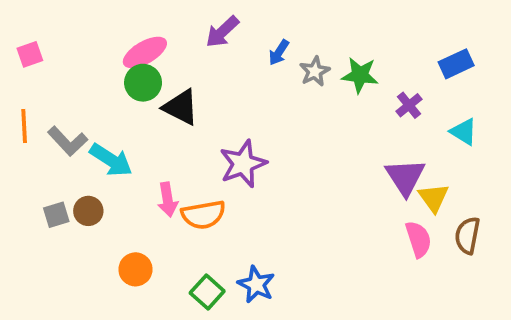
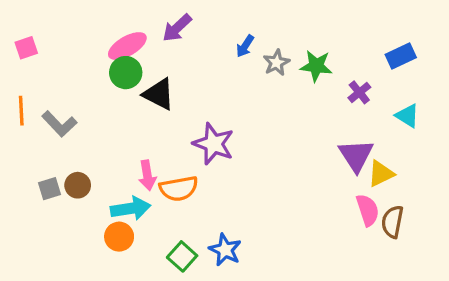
purple arrow: (222, 32) -> (177, 28), moved
cyan arrow: (111, 160) -> (131, 208), moved, turned -42
purple star: (243, 164) -> (214, 144), turned -30
yellow triangle: (433, 198) -> (381, 174), turned 40
brown semicircle: (467, 235) -> (392, 222), moved

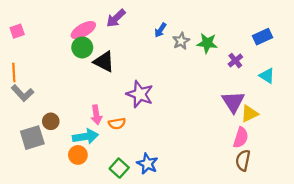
gray L-shape: (59, 124) -> (23, 93), moved
gray square: (49, 189) -> (32, 138), moved, size x1.6
orange semicircle: (179, 189) -> (117, 123), size x0.7
pink semicircle: (368, 210) -> (241, 138), turned 36
brown semicircle: (392, 222) -> (243, 160), moved

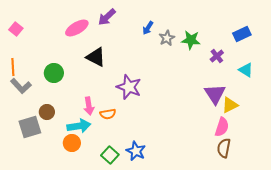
pink square: (17, 31) -> (16, 29), turned -32
green circle: (82, 47) -> (54, 73), moved

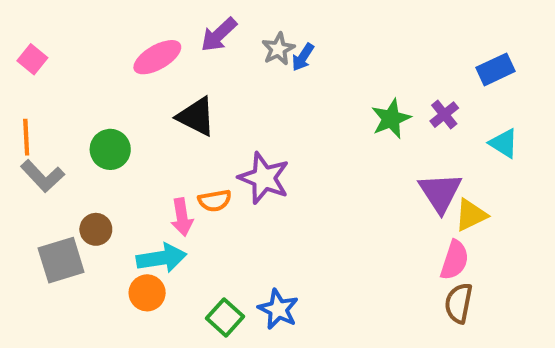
gray star: (167, 38) -> (278, 49), moved
green star: (191, 40) -> (391, 119), moved, turned -30
orange semicircle: (108, 114) -> (215, 201), moved

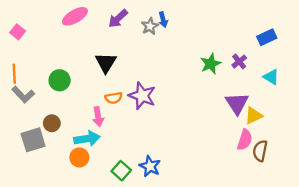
pink ellipse: (157, 57) -> (75, 16), moved
blue arrow: (303, 57) -> (163, 20), moved, turned -48
black triangle: (196, 117) -> (106, 63), turned 35
orange semicircle: (215, 201) -> (114, 98), moved
brown semicircle: (459, 303) -> (260, 151), moved

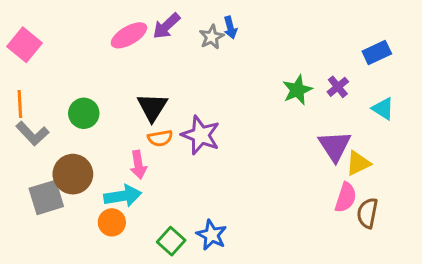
pink ellipse: (75, 16) -> (129, 35), moved
pink square: (18, 32) -> (25, 45), size x1.5
black triangle: (106, 63) -> (152, 107), moved
brown circle: (52, 123) -> (73, 174), size x1.6

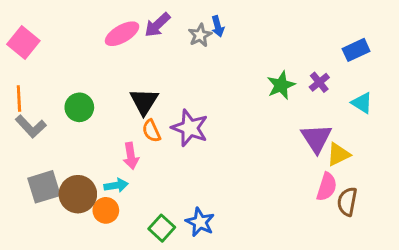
orange semicircle: (160, 138) -> (151, 131), turned 75
brown circle: (73, 174) -> (78, 194), moved
cyan arrow: (123, 196) -> (116, 185), size x0.7

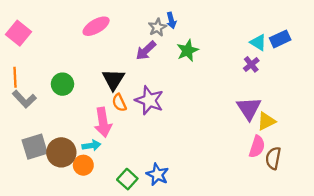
purple arrow: (157, 25) -> (146, 51), moved
green star: (281, 85) -> (188, 51), moved
cyan triangle: (362, 103) -> (258, 42), moved
pink arrow: (131, 156) -> (103, 122), size x1.4

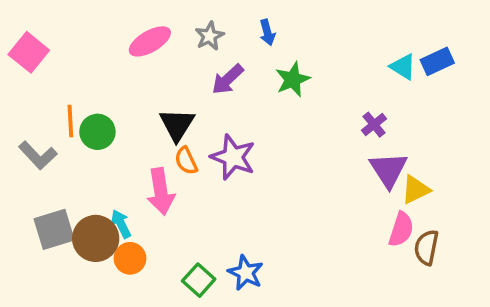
gray star: (157, 27) -> (210, 36), moved
purple cross: (251, 64) -> (374, 125), moved
orange line: (15, 77) -> (70, 121), moved
cyan arrow: (91, 145) -> (121, 224), moved, turned -108

